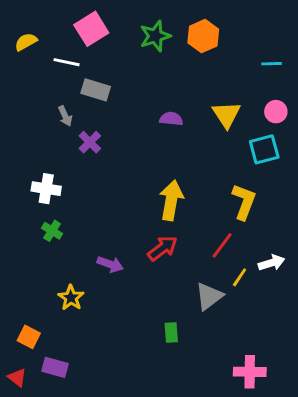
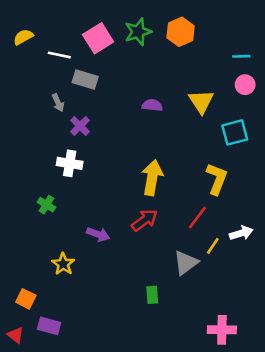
pink square: (91, 29) -> (98, 38), moved
pink circle: (276, 112) -> (245, 85), moved
white cross: (46, 189) -> (70, 163), moved

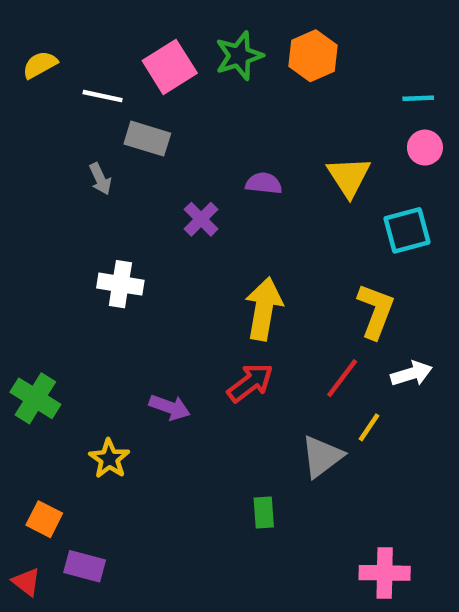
purple cross: (80, 126) -> (201, 219), moved
green cross: (46, 205) -> (35, 398), moved, size x1.5
white arrow: (241, 233) -> (411, 374), moved

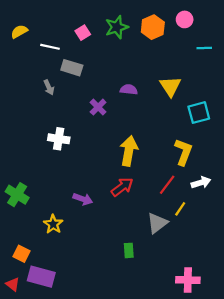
pink square: (170, 67) -> (83, 33), size x0.6
pink circle: (425, 148) -> (185, 19), moved
purple rectangle: (85, 566) -> (41, 277), size x1.4

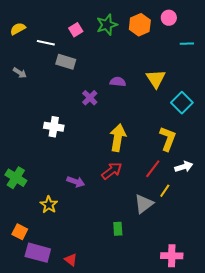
gray arrow: (49, 87) -> (20, 73), moved, turned -32
cyan square: (199, 113) -> (182, 103), turned -30
red triangle: (13, 284) -> (71, 260), moved

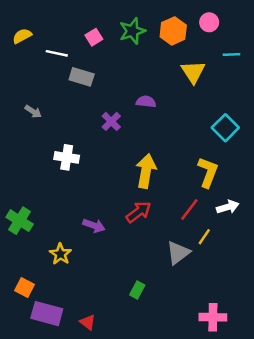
gray arrow: (20, 73) -> (33, 112), moved
yellow triangle: (156, 79) -> (193, 72), moved
green rectangle: (118, 229) -> (137, 290), moved, turned 32

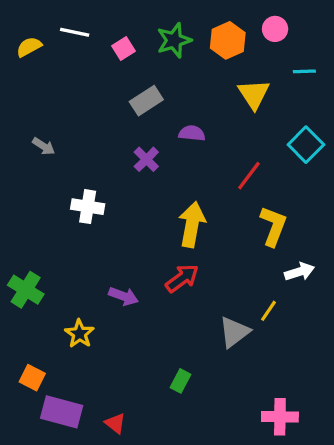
white line: (57, 53) -> (75, 32), moved
gray rectangle: (82, 77) -> (146, 101), moved, turned -50
cyan square: (225, 128) -> (306, 145), moved
red line: (189, 209) -> (249, 176), moved

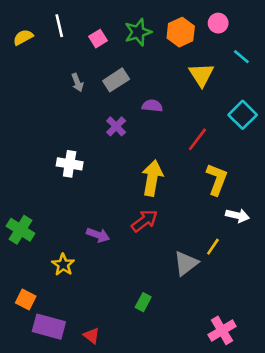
white line: (75, 32) -> (59, 26), turned 65
cyan line: (304, 71) -> (241, 57), turned 42
gray arrow: (44, 146) -> (77, 82), moved, turned 36
white arrow: (299, 272) -> (238, 216), turned 30
pink cross: (280, 417) -> (222, 330), turned -32

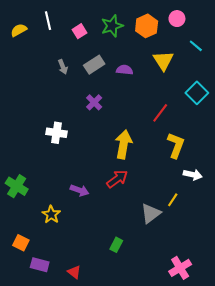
purple semicircle: (152, 106) -> (125, 70), moved
purple rectangle: (49, 327) -> (40, 265), size x0.7

